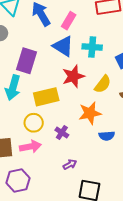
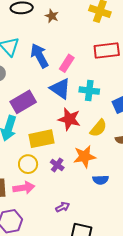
purple rectangle: (27, 61) -> (23, 102), turned 40
red star: (73, 76) -> (69, 119), turned 30
purple cross: (62, 132) -> (57, 165), moved

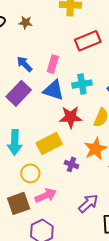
blue arrow: (39, 56) -> (24, 64), size x0.7
purple rectangle: (23, 102) -> (19, 93), moved
yellow circle: (28, 164) -> (30, 173), moved
purple arrow: (63, 207) -> (88, 203), size x1.5

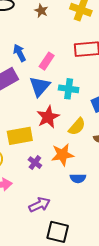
brown star: (25, 23) -> (41, 11), moved
blue triangle: (54, 90) -> (40, 86), turned 35
red star: (71, 117) -> (48, 117), turned 30

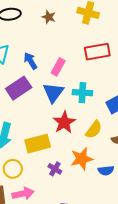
blue semicircle: (78, 178) -> (106, 171), moved

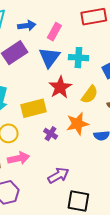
blue arrow: (31, 61) -> (27, 26), turned 114

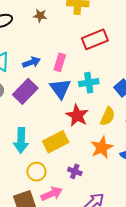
purple cross: (51, 134) -> (75, 171), moved

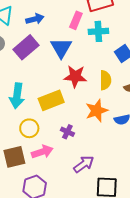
pink rectangle: (60, 62) -> (76, 20), moved
cyan cross: (89, 83) -> (98, 31), moved
red star: (77, 116) -> (75, 76), turned -30
yellow semicircle: (108, 116) -> (105, 80), turned -30

